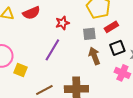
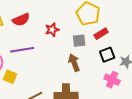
purple line: (52, 50) -> (22, 50), moved, turned 50
brown arrow: (94, 56) -> (74, 63), moved

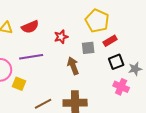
brown arrow: (74, 63) -> (73, 66), moved

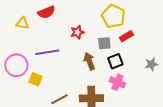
red semicircle: (30, 27) -> (46, 12), moved
black square: (116, 62) -> (115, 61), moved
pink cross: (121, 87) -> (117, 82), moved

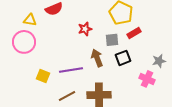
purple line: (47, 52) -> (71, 70), moved
pink circle: (16, 65) -> (24, 42), moved
pink cross: (117, 82) -> (147, 79), moved

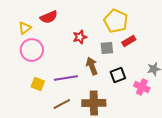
yellow triangle: (30, 20) -> (25, 28), turned -48
pink circle: (24, 42) -> (32, 50), moved
black square: (123, 58) -> (118, 75), moved

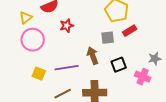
red star: (80, 37) -> (67, 26), moved

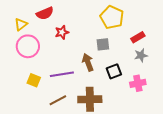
red rectangle: (130, 31) -> (138, 37), moved
gray star: (155, 59) -> (141, 55), moved
pink cross: (143, 77) -> (138, 83), turned -35

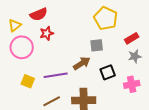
red star: (62, 32) -> (47, 33), moved
brown arrow: (88, 62) -> (82, 63), turned 78

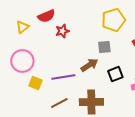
yellow pentagon: (106, 18) -> (113, 20), turned 30
red star: (47, 33) -> (62, 31), moved
pink circle: (22, 47) -> (22, 61), moved

